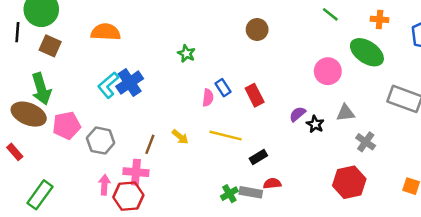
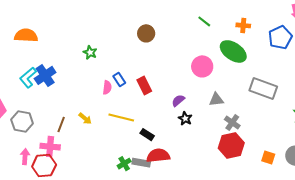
black star: (315, 124) -> (185, 119), moved
black rectangle: (258, 157) -> (147, 135), turned 64
red hexagon: (349, 182) -> (231, 146), moved
red semicircle: (272, 183) -> (158, 156), size x1.6

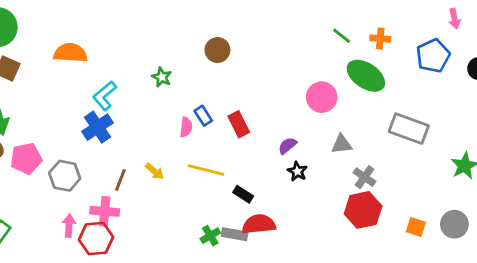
green line: (204, 21) -> (342, 36), moved
brown circle: (146, 33) -> (217, 50), moved
blue cross: (45, 75) -> (97, 127), moved
cyan L-shape: (28, 77) -> (105, 96), moved

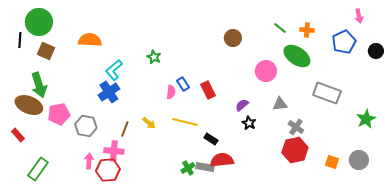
brown circle: (217, 50) -> (233, 38), moved

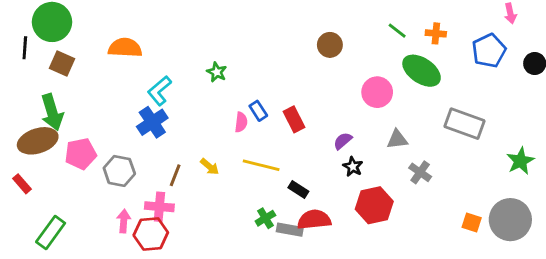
brown ellipse: (29, 105) -> (38, 141), turned -40
red hexagon: (295, 150) -> (374, 205), moved
gray circle: (359, 160) -> (510, 220), size x1.5
green cross: (188, 168) -> (265, 218), moved

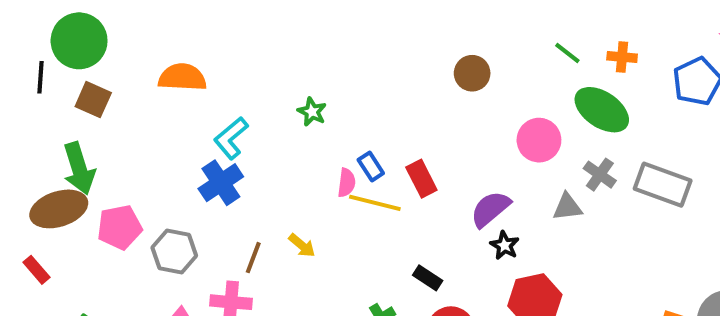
purple semicircle: (343, 141) -> (490, 209), size x1.5
yellow line: (261, 165) -> (375, 203), moved
gray cross: (420, 172) -> (600, 175), moved

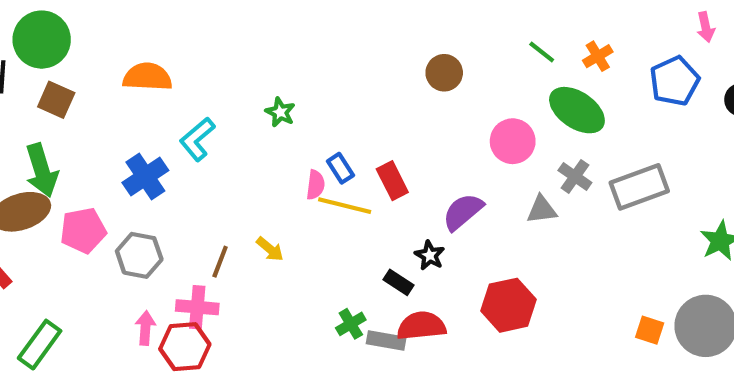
orange cross: (622, 57) -> (598, 56), turned -36
blue cross: (221, 183) -> (145, 176), moved
gray rectangle: (663, 185) -> (639, 187), turned -40
black star: (505, 245) -> (430, 255), moved

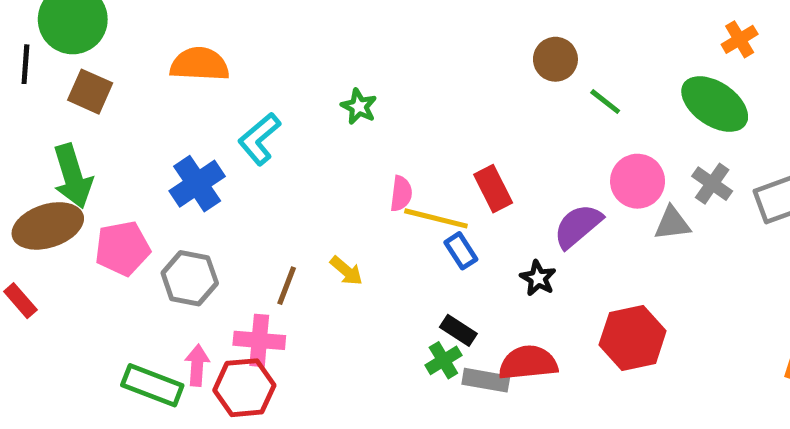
green line: (542, 52) -> (605, 102), moved
pink circle: (513, 141) -> (638, 181), moved
blue rectangle: (340, 168) -> (461, 251), moved
black rectangle: (399, 282) -> (458, 330), moved
green rectangle: (40, 345) -> (152, 385), moved, turned 75

